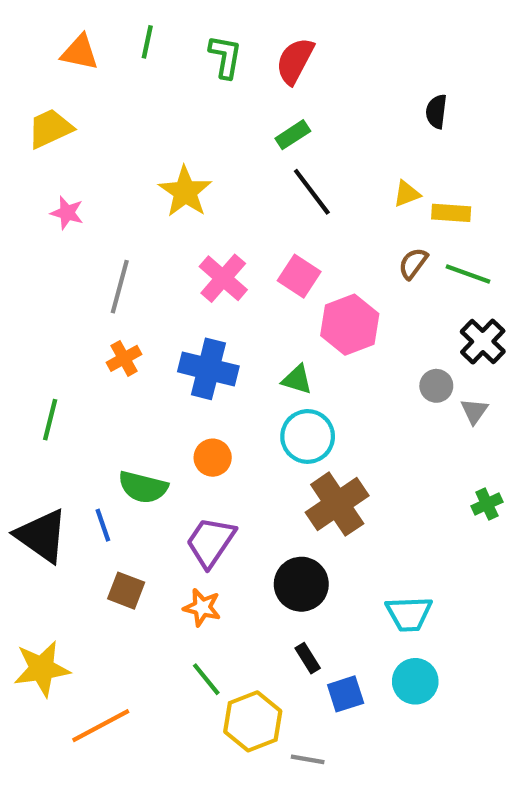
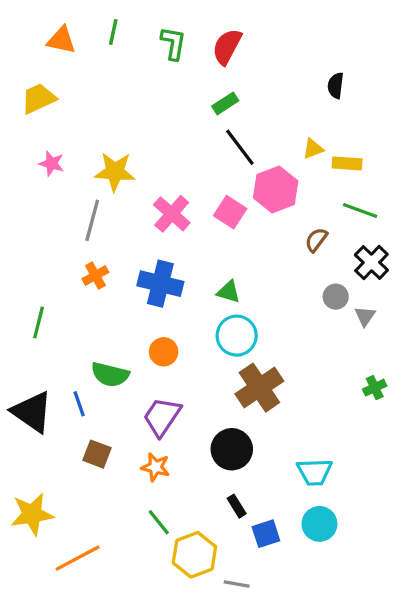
yellow star: (185, 192) -> (115, 172), moved, turned -30
brown semicircle: (413, 263) -> (316, 240), moved
pink hexagon: (350, 325) -> (276, 189), moved

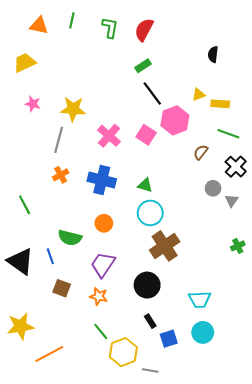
green line: (39, 323) -> (25, 205), turned -42

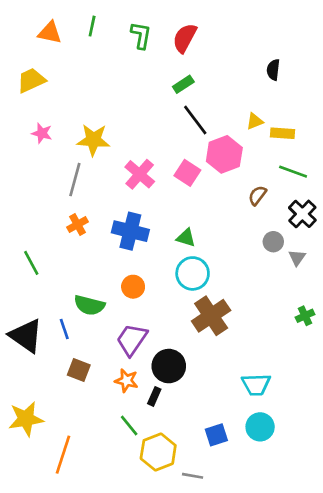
black circle: (147, 285) -> (169, 366), moved
black rectangle: (150, 321) -> (154, 396), moved, turned 56
orange line: (49, 354) -> (63, 455), turned -44

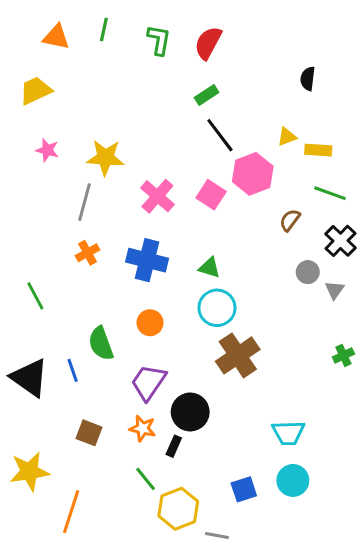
green semicircle: (89, 305) -> (101, 344), turned 56
brown square: (79, 370) -> (89, 433), moved

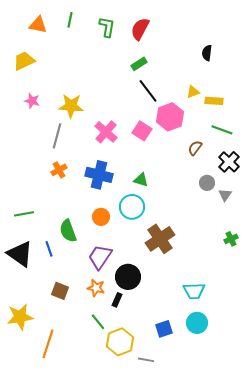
green line: (35, 296) -> (24, 214), moved, turned -72
cyan circle: (217, 308) -> (132, 207), moved

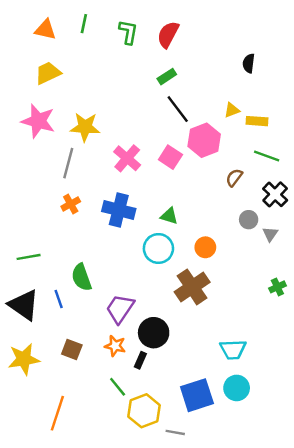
yellow trapezoid: (24, 61) -> (48, 73), moved
pink star: (32, 101) -> (38, 121), size x1.8
orange circle: (101, 217) -> (205, 247), moved
yellow star: (20, 317) -> (24, 359), moved
blue square: (164, 329) -> (197, 395), size x1.6

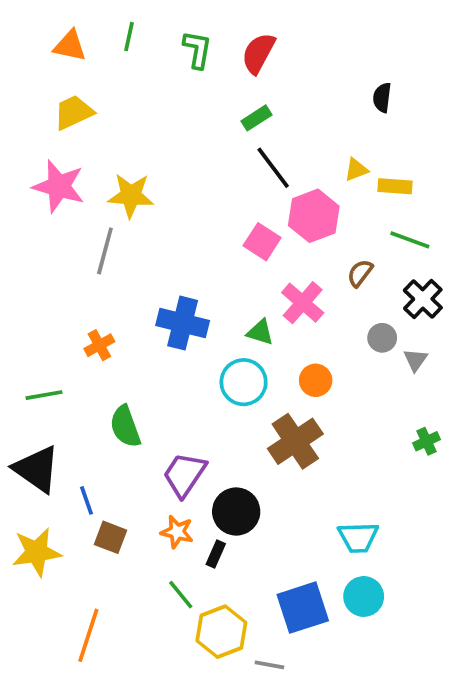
pink cross: (127, 158) -> (303, 303), moved
orange cross: (71, 204) -> (99, 345), moved
blue line: (59, 299) -> (86, 500), moved

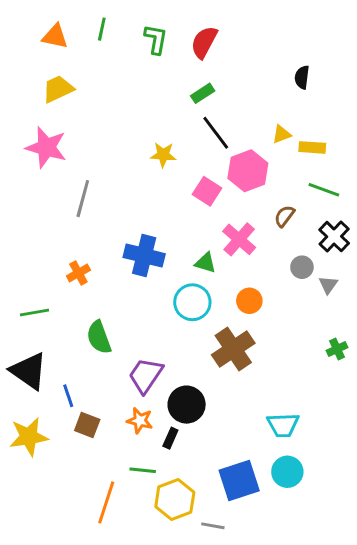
yellow star: (131, 196) -> (163, 155), moved, size x0.7
green line: (181, 595) -> (143, 470), turned -45
orange line: (88, 635) -> (106, 502), moved

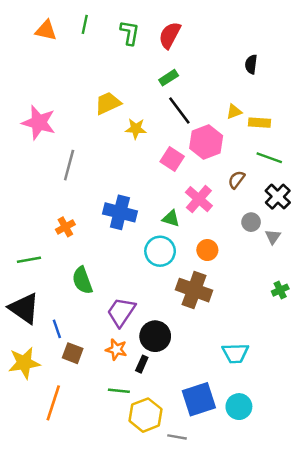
yellow trapezoid: (58, 89) -> (108, 103), moved
brown cross: (233, 349) -> (194, 290), turned -36
cyan circle: (287, 472) -> (239, 407), moved
orange line: (106, 502) -> (53, 403), moved

